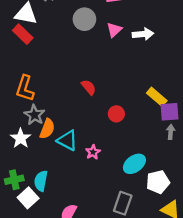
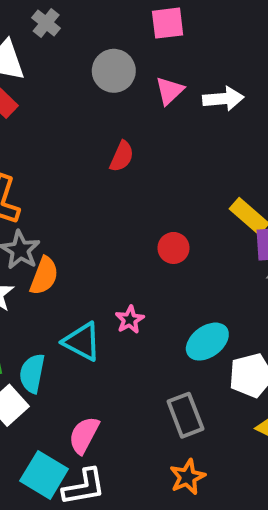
red semicircle: (89, 87) -> (122, 156), moved, turned 63
cyan triangle: (67, 140) -> (82, 342), moved
gray rectangle: (123, 203) -> (185, 415), turned -40

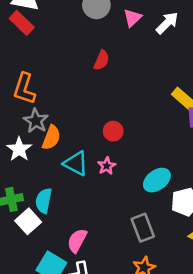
white arrow: (223, 99) -> (167, 23), turned -40
red circle: (173, 248) -> (113, 131), moved
cyan triangle: (82, 342) -> (76, 163), moved

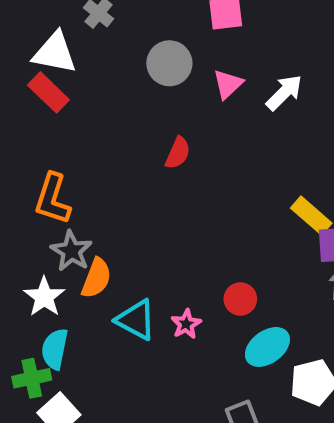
red circle: (113, 131) -> (240, 299), moved
cyan semicircle: (44, 201) -> (55, 349), moved

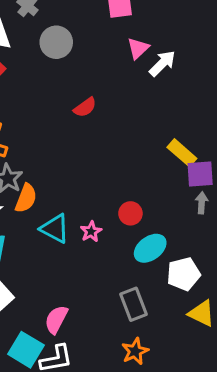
gray circle: (169, 63) -> (56, 42), moved
pink triangle: (228, 84) -> (138, 48), moved
red semicircle: (178, 153) -> (85, 107), turned 30

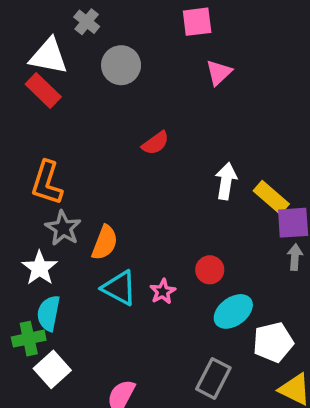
white arrow: (162, 63) -> (226, 181), moved, turned -36
orange semicircle: (26, 198) -> (105, 243), moved
gray rectangle: (133, 304) -> (213, 378), turned 48

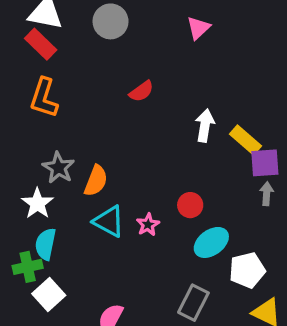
orange L-shape: (47, 183) -> (44, 98), moved

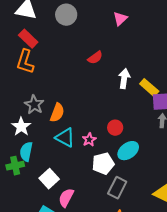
red rectangle: (41, 44) -> (28, 39), moved
red semicircle: (141, 91) -> (95, 58), moved
white pentagon: (247, 270) -> (103, 164), moved
white square: (49, 294) -> (49, 179), moved

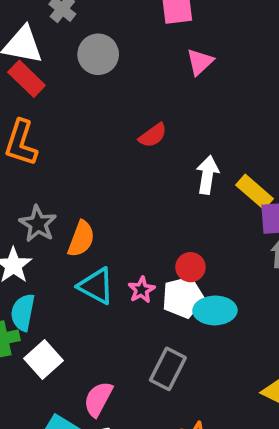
red rectangle: (28, 39) -> (27, 79), moved
cyan ellipse: (128, 151) -> (215, 310), turned 35
white pentagon: (103, 164) -> (183, 297), moved
white square: (49, 179) -> (44, 359), moved
gray rectangle: (117, 188) -> (168, 369), moved

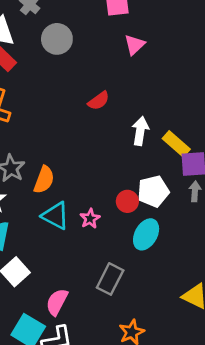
white pentagon: (183, 297) -> (153, 191), moved
cyan ellipse: (215, 310) -> (146, 234), turned -60

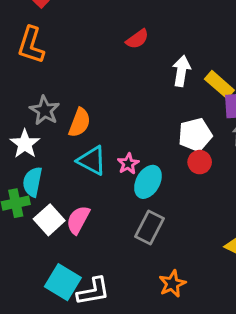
red circle: (127, 201) -> (200, 162), moved
cyan ellipse: (146, 234) -> (148, 182), moved
pink semicircle: (57, 302) -> (78, 220), moved

